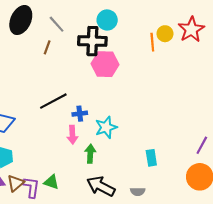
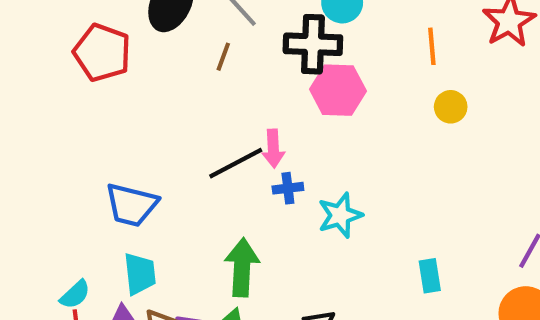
yellow circle: (165, 34) -> (451, 107), moved
pink arrow: (72, 135) -> (273, 149), moved
green arrow: (90, 154) -> (242, 267), moved, size x1.5

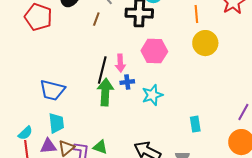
pink hexagon: (338, 90) -> (154, 51), moved
yellow circle: (451, 107) -> (205, 43), size x1.6
black line: (236, 163) -> (102, 70), turned -48
green arrow: (242, 267) -> (105, 92), moved

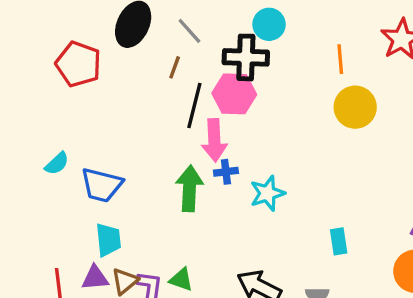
pink hexagon: (154, 51) -> (234, 94), moved
pink arrow: (120, 63) -> (214, 140), size x1.4
black line: (102, 70) -> (194, 106), moved
cyan semicircle: (25, 133) -> (57, 164), moved

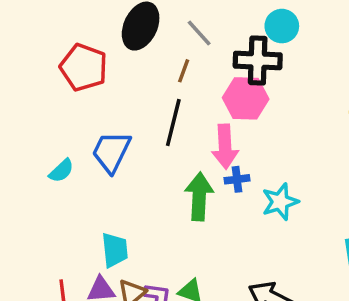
black line: (194, 106) -> (173, 122), moved
blue trapezoid: (102, 185) -> (111, 152), moved, turned 102

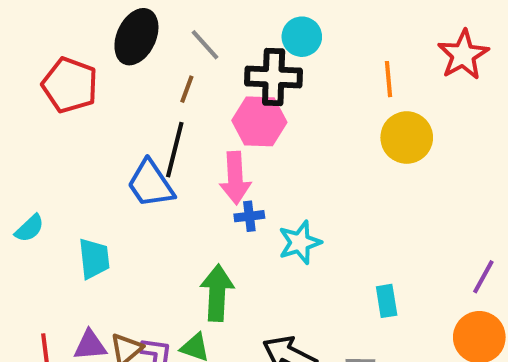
blue trapezoid: (111, 152) -> (151, 184), moved, turned -60
cyan semicircle: (61, 171) -> (29, 228), moved
green arrow: (199, 197) -> (217, 293), moved
cyan trapezoid: (115, 250) -> (94, 259), moved

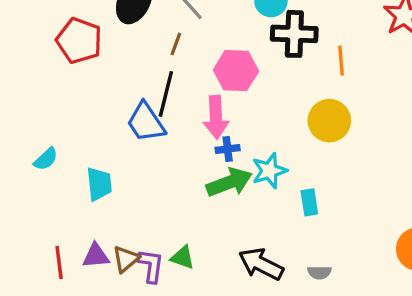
black cross: (274, 77) -> (294, 34), moved
orange line: (389, 79) -> (341, 61), moved
yellow circle: (407, 138) -> (329, 121), moved
green arrow: (217, 293) -> (229, 182), moved, turned 66
cyan rectangle: (387, 301) -> (309, 202), moved

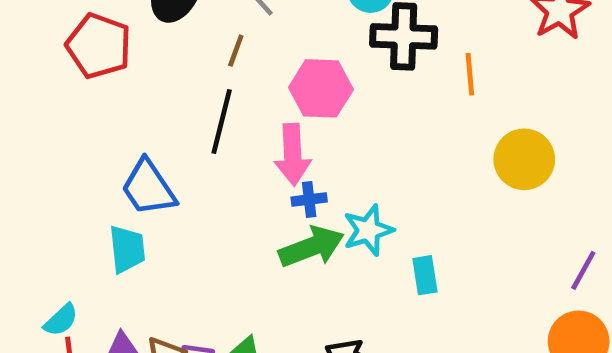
yellow circle: (329, 121) -> (524, 159), moved
blue trapezoid: (146, 122) -> (148, 188), moved
cyan semicircle: (46, 159) -> (61, 320), moved

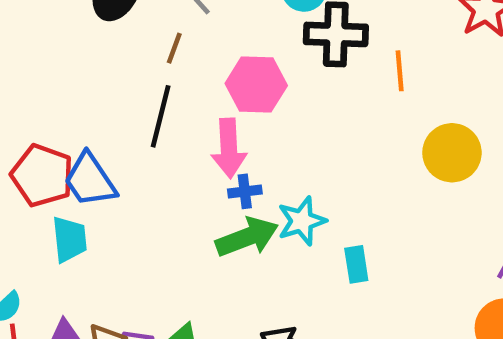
red pentagon: (99, 46) -> (42, 176), moved

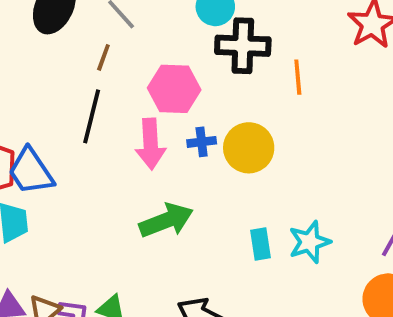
yellow circle: (452, 153) -> (249, 148), moved
blue cross: (245, 191) -> (202, 142), moved
cyan star: (302, 221) -> (310, 242), moved

